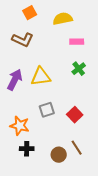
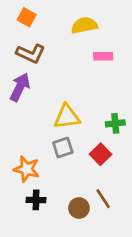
orange square: (30, 13) -> (27, 17), moved, turned -32
green cross: (79, 69) -> (115, 123), moved, turned 32
yellow triangle: (41, 77) -> (67, 117), moved
purple arrow: (15, 80) -> (20, 87), moved

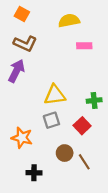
black cross: (36, 200) -> (34, 173), moved
brown circle: (79, 208) -> (65, 153), moved

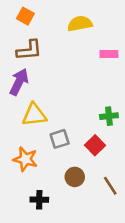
brown L-shape: (25, 44) -> (29, 50), turned -30
pink rectangle: (84, 46) -> (109, 54), moved
yellow triangle: (55, 95) -> (34, 115), moved
brown line: (84, 162) -> (110, 186), moved

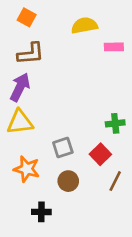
pink rectangle: (109, 54) -> (114, 47), moved
yellow triangle: (34, 115) -> (20, 122), moved
brown circle: (75, 177) -> (68, 181), moved
brown line: (110, 186) -> (115, 181), moved, turned 60

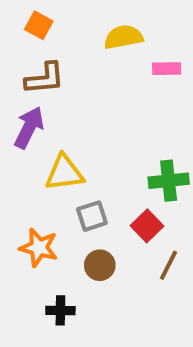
yellow triangle: (20, 122) -> (64, 173), moved
green cross: (115, 123) -> (169, 181), size x1.4

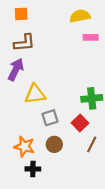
orange square: (39, 25) -> (21, 14), turned -32
yellow semicircle: (123, 37) -> (80, 16), moved
orange star: (39, 248) -> (24, 147), moved

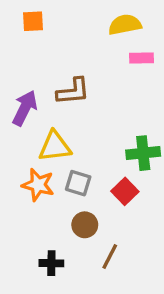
brown L-shape: (24, 43) -> (73, 91), moved
gray square: (50, 118) -> (78, 183), turned 35
brown line: (92, 144) -> (110, 257), moved
orange star: (24, 147) -> (38, 185), moved

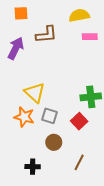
brown L-shape: (73, 91) -> (46, 34), moved
purple arrow: (25, 108) -> (16, 48), moved
yellow triangle: (55, 146) -> (35, 93), turned 50
brown line: (110, 257) -> (79, 162), moved

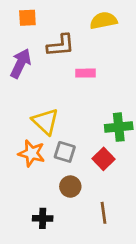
pink rectangle: (90, 37) -> (86, 73), moved
brown line: (79, 162) -> (103, 213), turned -35

